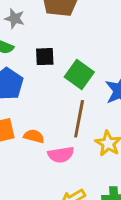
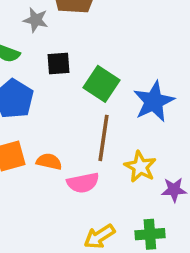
gray star: (15, 19) -> (36, 20), moved

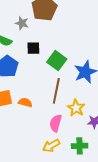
pink semicircle: (83, 183) -> (56, 123), moved, turned 114

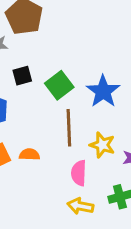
green square: (57, 61) -> (59, 85), turned 30
yellow arrow: (51, 146) -> (80, 206), turned 54

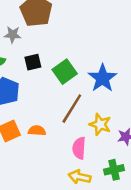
brown line: (69, 128) -> (72, 109), turned 32

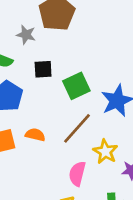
orange semicircle: (37, 131) -> (35, 135), moved

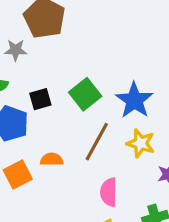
black square: (43, 69) -> (40, 99), moved
yellow star: (105, 152) -> (141, 143), moved

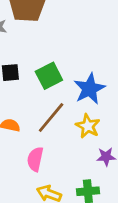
pink semicircle: (109, 192) -> (35, 159), moved

